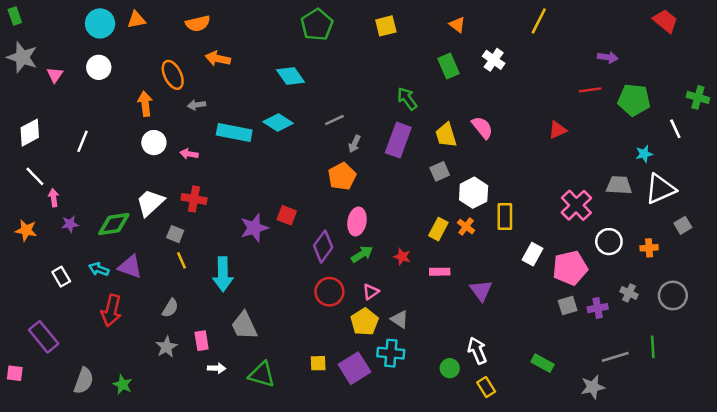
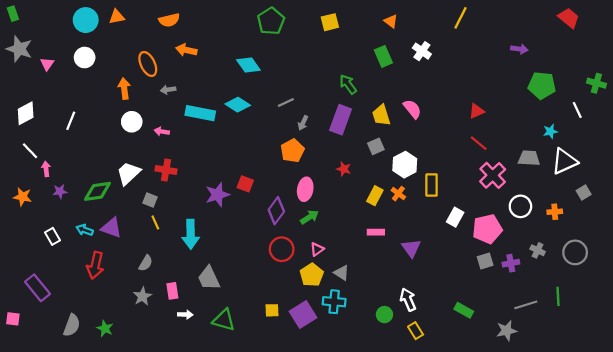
red line: (590, 90) -> (479, 143), moved, turned 48
red star: (402, 257) -> (344, 169), moved

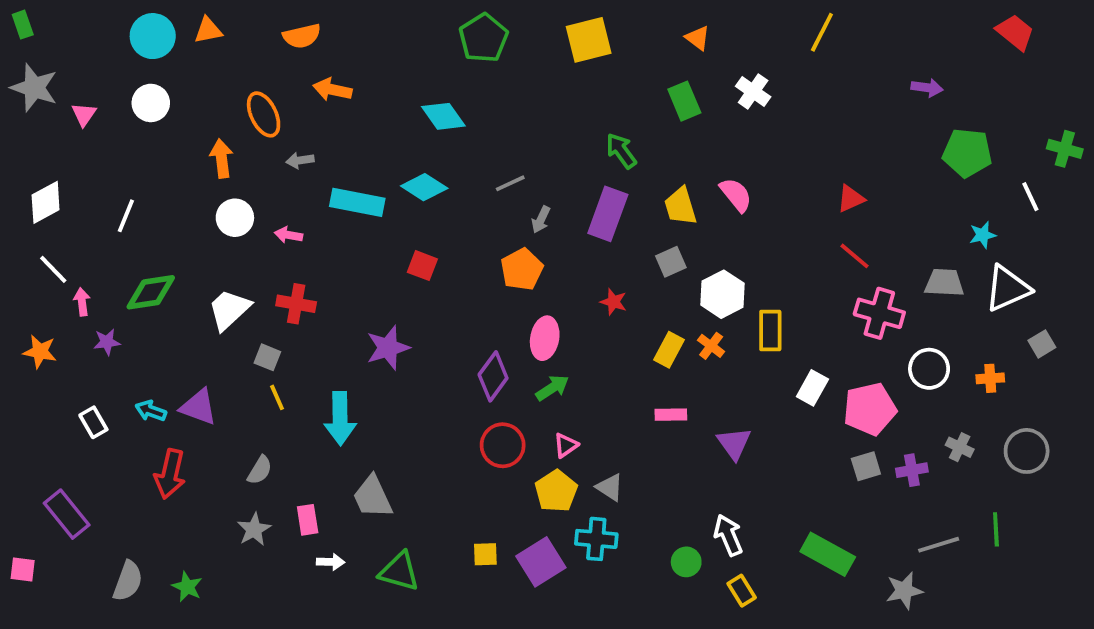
yellow square: (330, 22) -> (589, 40), size x1.4
pink cross: (493, 175) -> (879, 313), turned -30
red square: (245, 184) -> (422, 266), moved
green diamond: (97, 191) -> (151, 292), moved
green rectangle: (464, 310) -> (828, 554), size x1.5

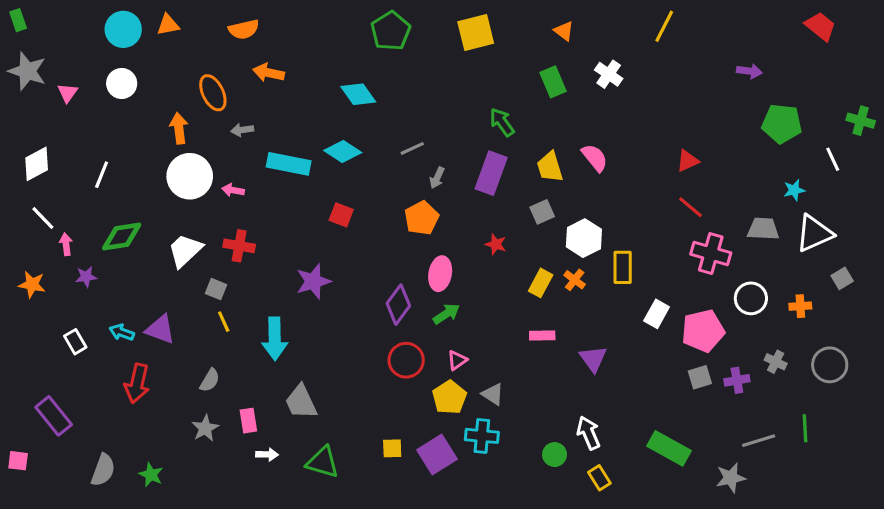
white circle: (235, 218) -> (190, 176), size x1.5

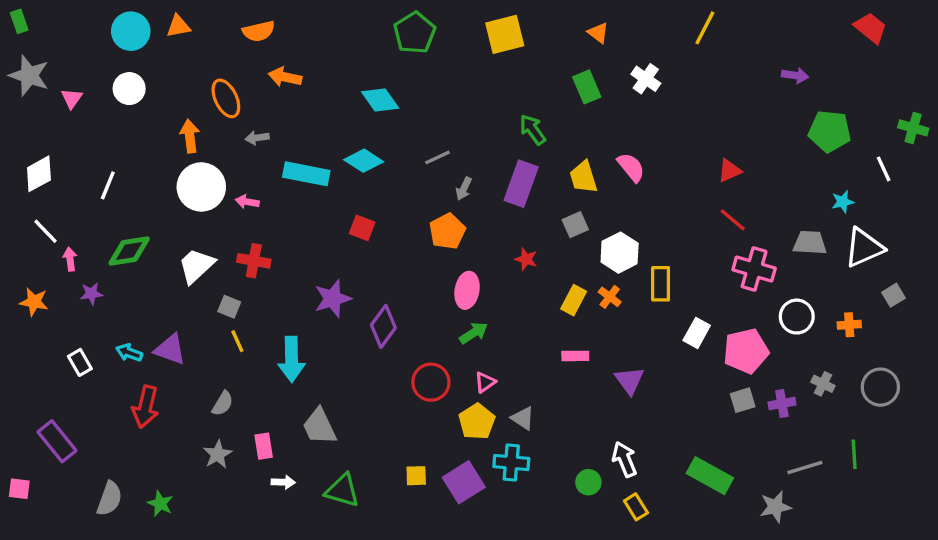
purple diamond: (398, 305) -> (383, 326), moved

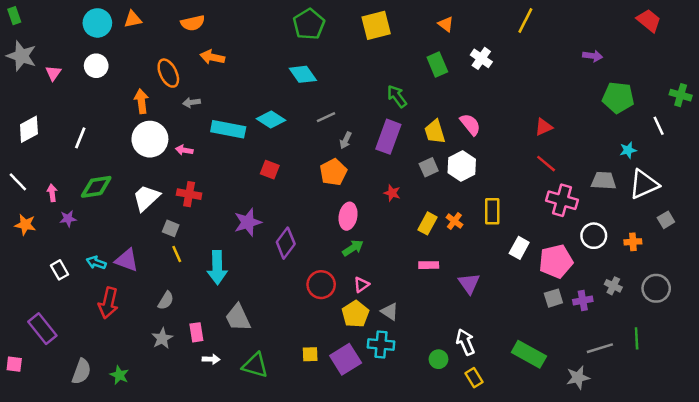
cyan diamond: (380, 100) -> (303, 74), moved
white line: (45, 231) -> (18, 182), moved
white hexagon: (620, 253) -> (462, 166), moved

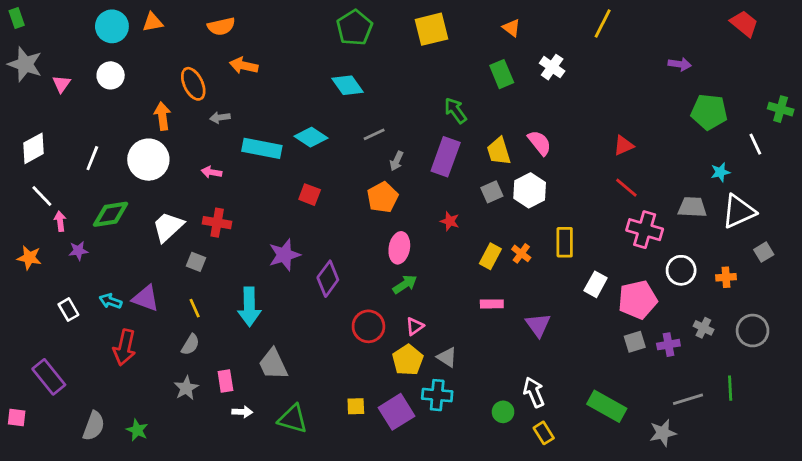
white circle: (150, 139) -> (148, 160), moved
white line: (18, 182) -> (42, 196), moved
yellow line: (177, 254) -> (195, 308), moved

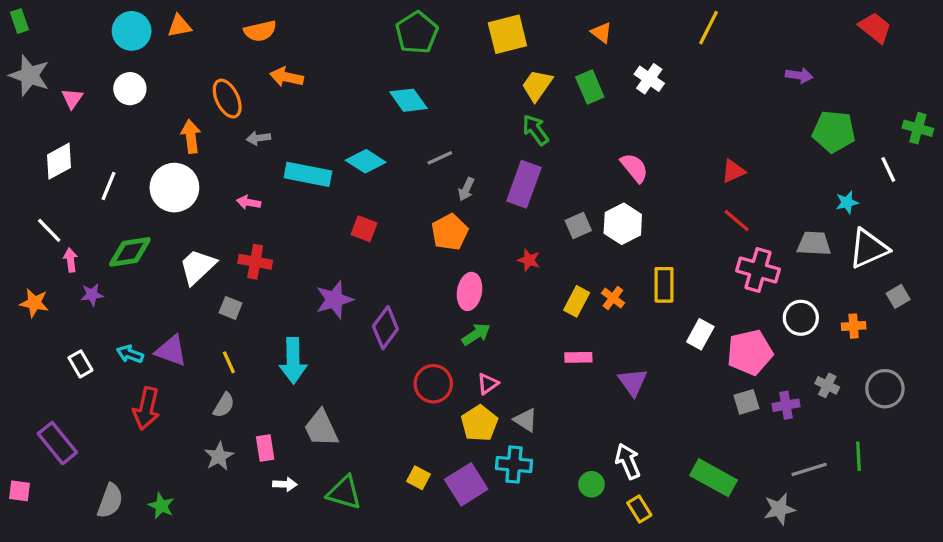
white diamond: (33, 148) -> (59, 161), moved
yellow trapezoid: (499, 151) -> (537, 85), moved, turned 52
yellow square: (356, 406) -> (418, 478), turned 30

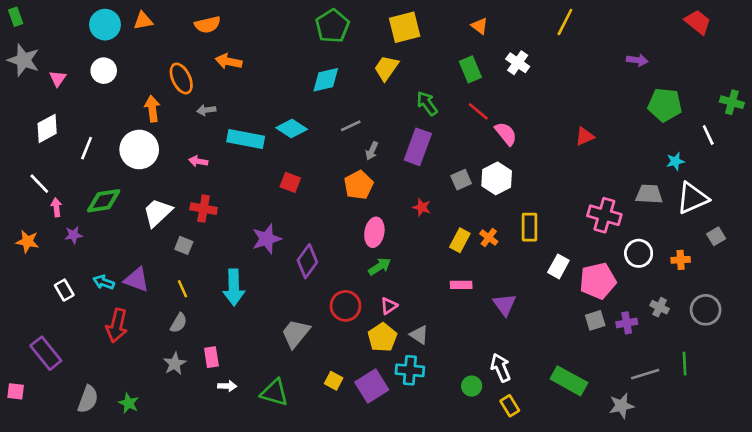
yellow trapezoid: (537, 85) -> (386, 68), moved
cyan diamond: (409, 100) -> (326, 80), turned -68
red line: (737, 221) -> (478, 111), moved
gray trapezoid: (321, 428) -> (296, 333), moved, turned 64

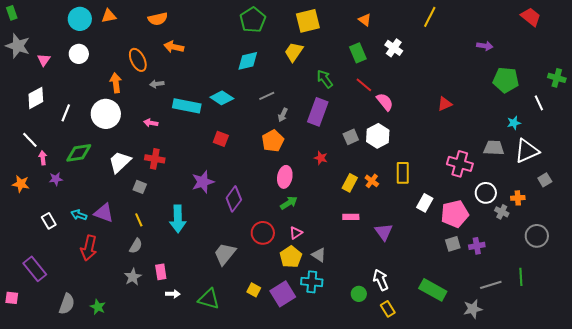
gray cross: (660, 307) -> (502, 212), moved

